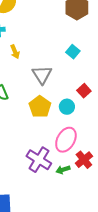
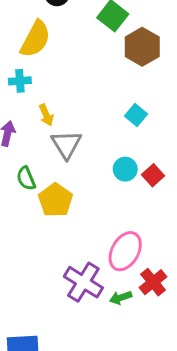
gray triangle: (42, 75) -> (66, 144), moved
yellow pentagon: (40, 107) -> (56, 200), moved
cyan circle: (67, 107) -> (125, 169), moved

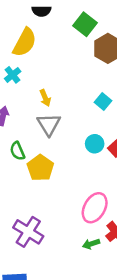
cyan cross: (20, 81) -> (13, 75), turned -35
yellow arrow: (46, 115) -> (45, 98), moved
purple cross: (83, 282) -> (28, 232), moved

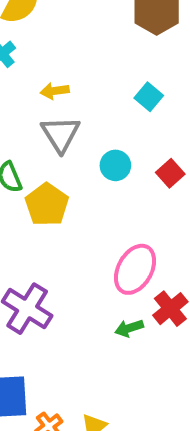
yellow arrow: (45, 98) -> (55, 91), turned 105
cyan circle: (95, 144) -> (115, 165), moved

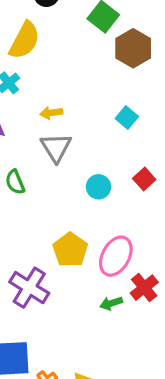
cyan circle: (115, 165) -> (98, 187), moved
yellow pentagon: (47, 205) -> (70, 250), moved

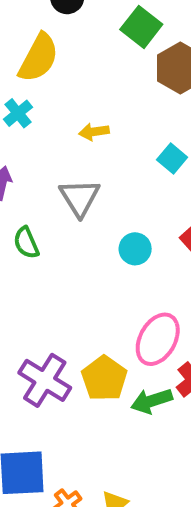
yellow arrow: (51, 113) -> (94, 132), moved
yellow pentagon: (70, 250) -> (104, 378), moved
green arrow: (111, 303) -> (152, 401), size x1.4

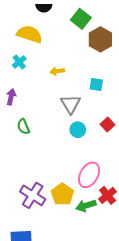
yellow semicircle: (39, 58) -> (30, 34), turned -100
cyan square: (172, 158) -> (96, 85), turned -32
gray triangle: (80, 197) -> (71, 104), moved

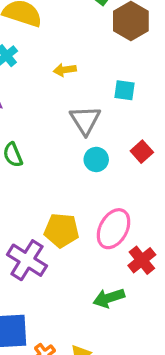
yellow pentagon: (62, 194) -> (62, 230), moved, turned -30
green arrow: (86, 206) -> (109, 298), moved

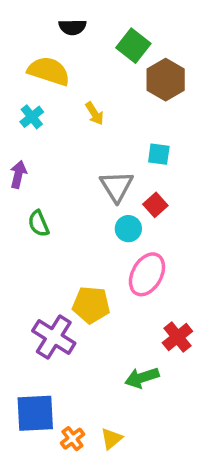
yellow arrow: (65, 70) -> (94, 113), moved, turned -115
red square: (142, 152) -> (155, 205), moved
pink ellipse: (114, 229) -> (147, 274), moved

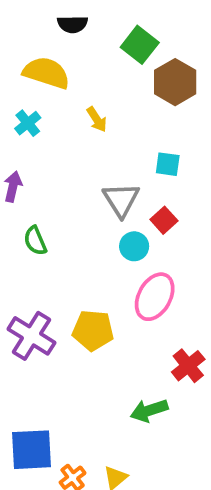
purple cross: (54, 337) -> (31, 336), moved

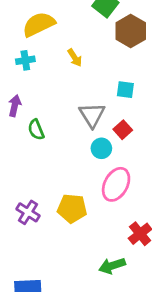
yellow semicircle: (46, 73) -> (39, 24), turned -44
cyan cross: (28, 123) -> (25, 60), turned 30
green semicircle: (35, 241) -> (36, 130), moved
purple cross: (31, 336) -> (28, 212), size x0.7

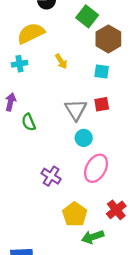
cyan square: (125, 90) -> (102, 72), moved
red square: (123, 130) -> (102, 104), moved, turned 32
yellow pentagon: (72, 208) -> (75, 214), moved, turned 30
purple cross: (28, 212) -> (51, 176), moved

